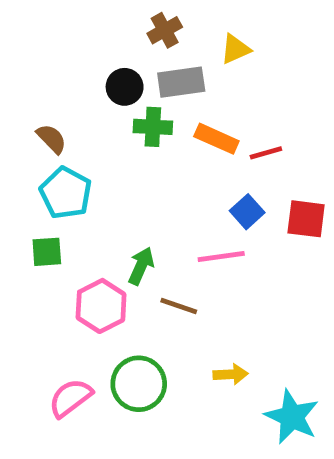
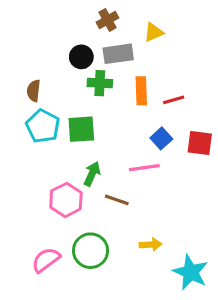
brown semicircle: (52, 139) -> (34, 91), turned -130
orange rectangle: (216, 139) -> (141, 91), turned 64
green square: (47, 252) -> (81, 129), moved, size x1.4

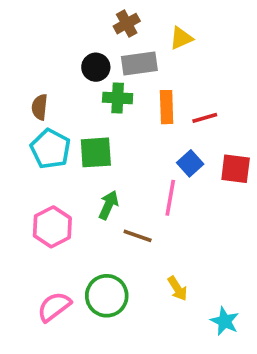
pink line: (144, 168) -> (170, 198), turned -72
pink hexagon: (66, 200) -> (52, 227), moved
yellow arrow: (151, 245) -> (177, 289), turned 60
cyan star: (191, 272) -> (225, 321), size x0.7

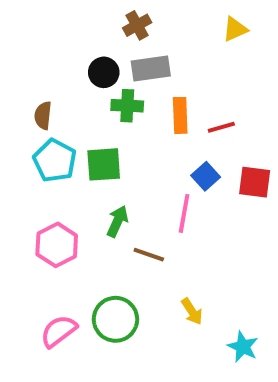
yellow triangle: (181, 38) -> (235, 29), moved

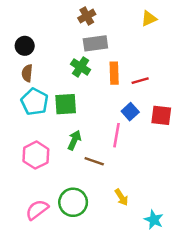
black circle: (104, 72) -> (25, 46), moved
green cross: (127, 106) -> (81, 67), turned 30

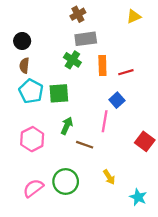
red square: (161, 115) -> (145, 141), moved, turned 30

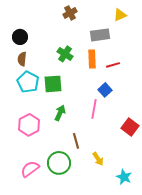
gray rectangle: (86, 39) -> (100, 35), moved
brown line: (85, 145) -> (76, 141), moved, turned 56

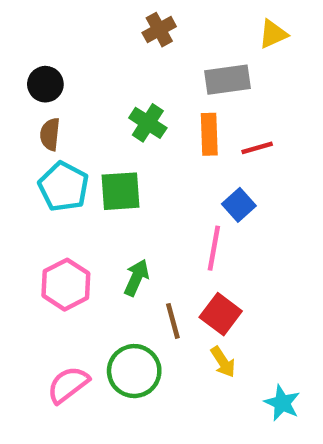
green arrow: (60, 113) -> (136, 278), moved
red square: (130, 127) -> (221, 314), moved

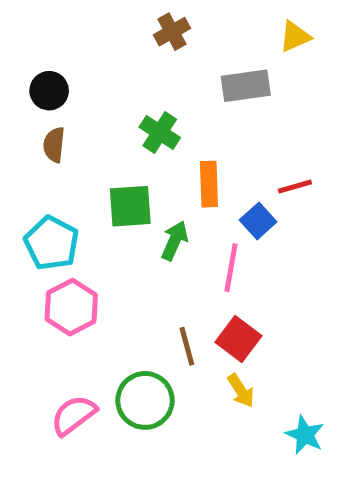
orange rectangle: (209, 134) -> (209, 184), moved
red line: (257, 148) -> (295, 187), moved
cyan pentagon: (64, 187) -> (52, 243), moved
green arrow: (136, 278) -> (174, 241), moved

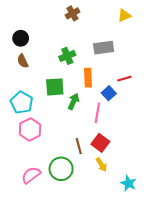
gray rectangle: (246, 86) -> (104, 48), moved
green cross: (160, 132) -> (67, 56), turned 35
brown semicircle: (54, 145) -> (23, 61), turned -32

